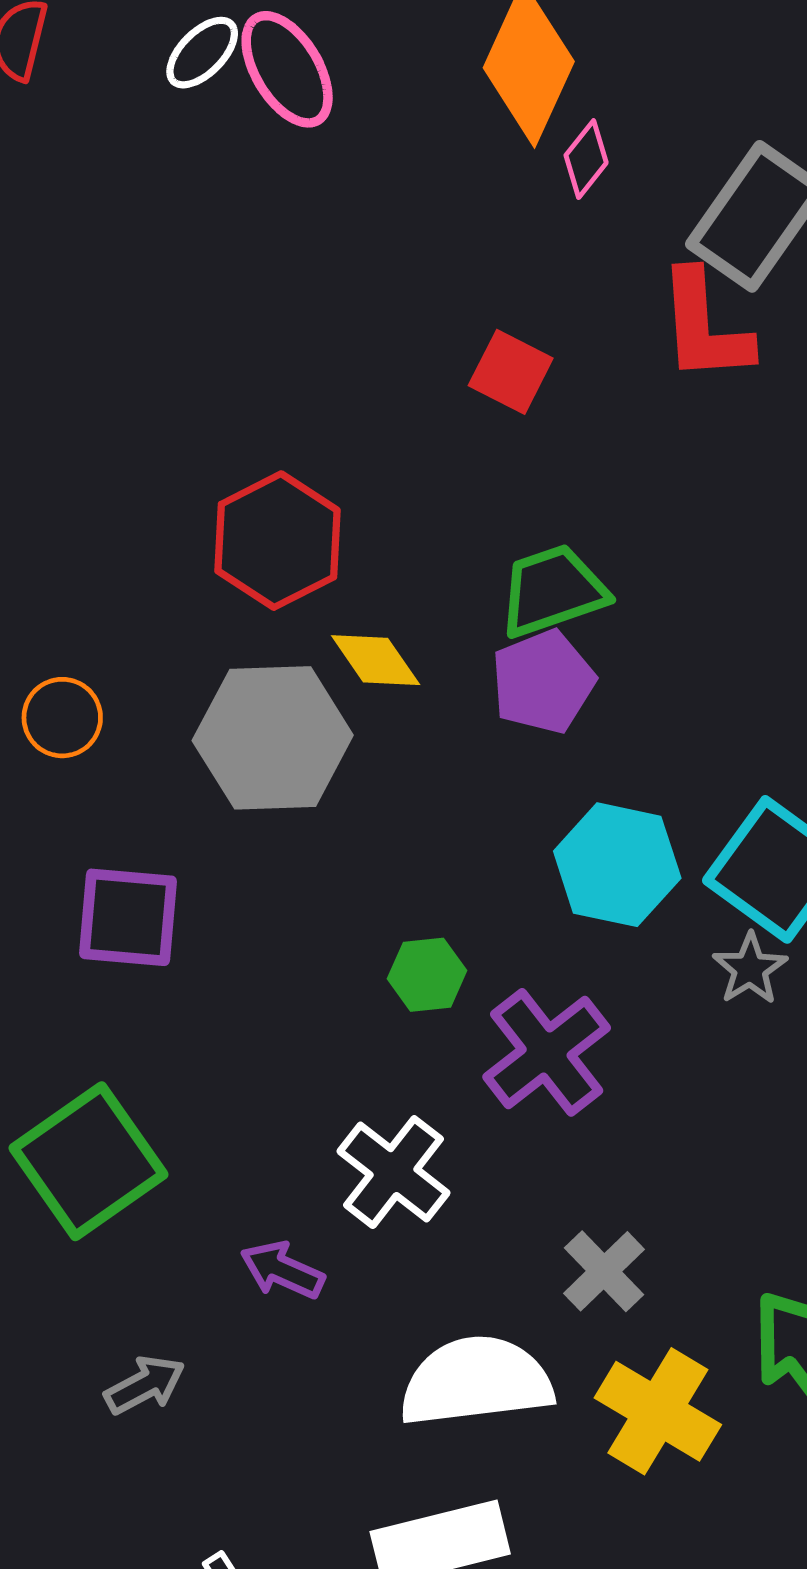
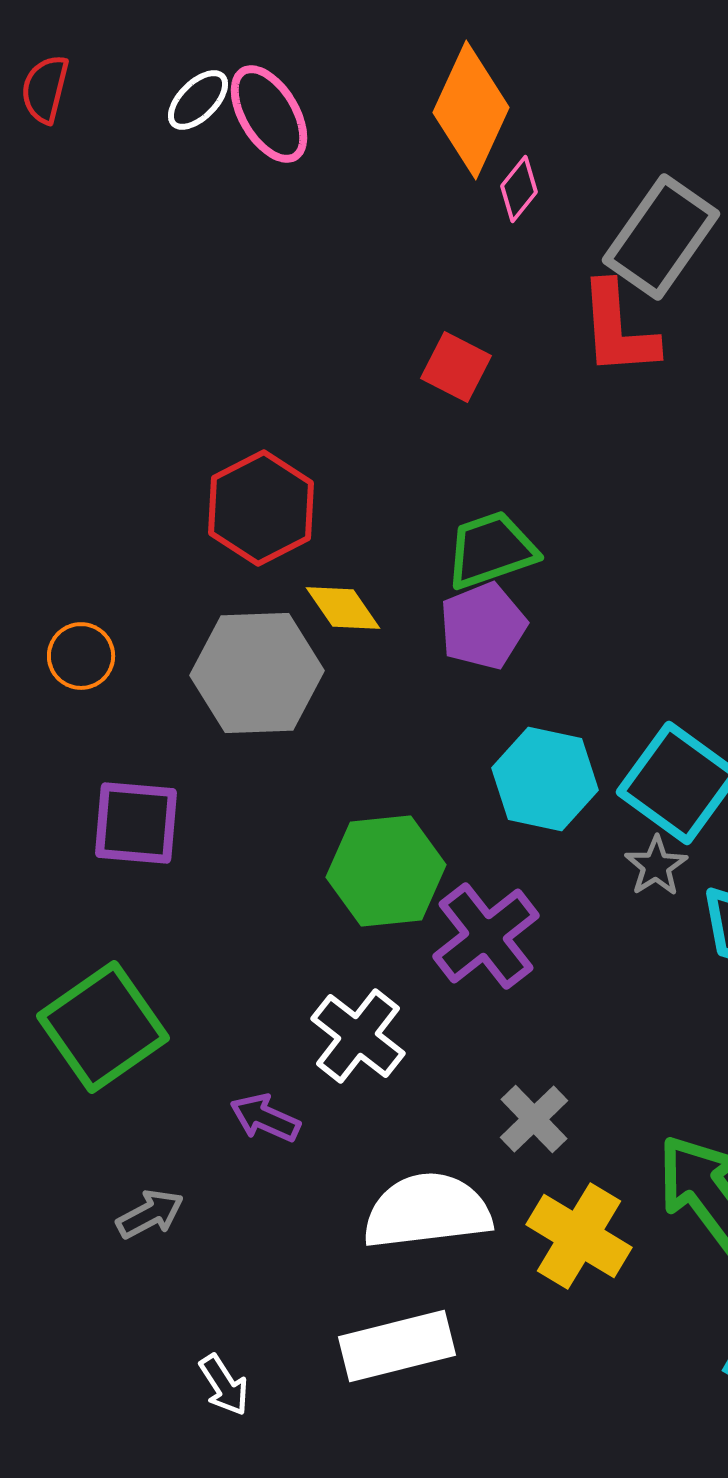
green hexagon: (427, 975) -> (386, 871), size x1.8

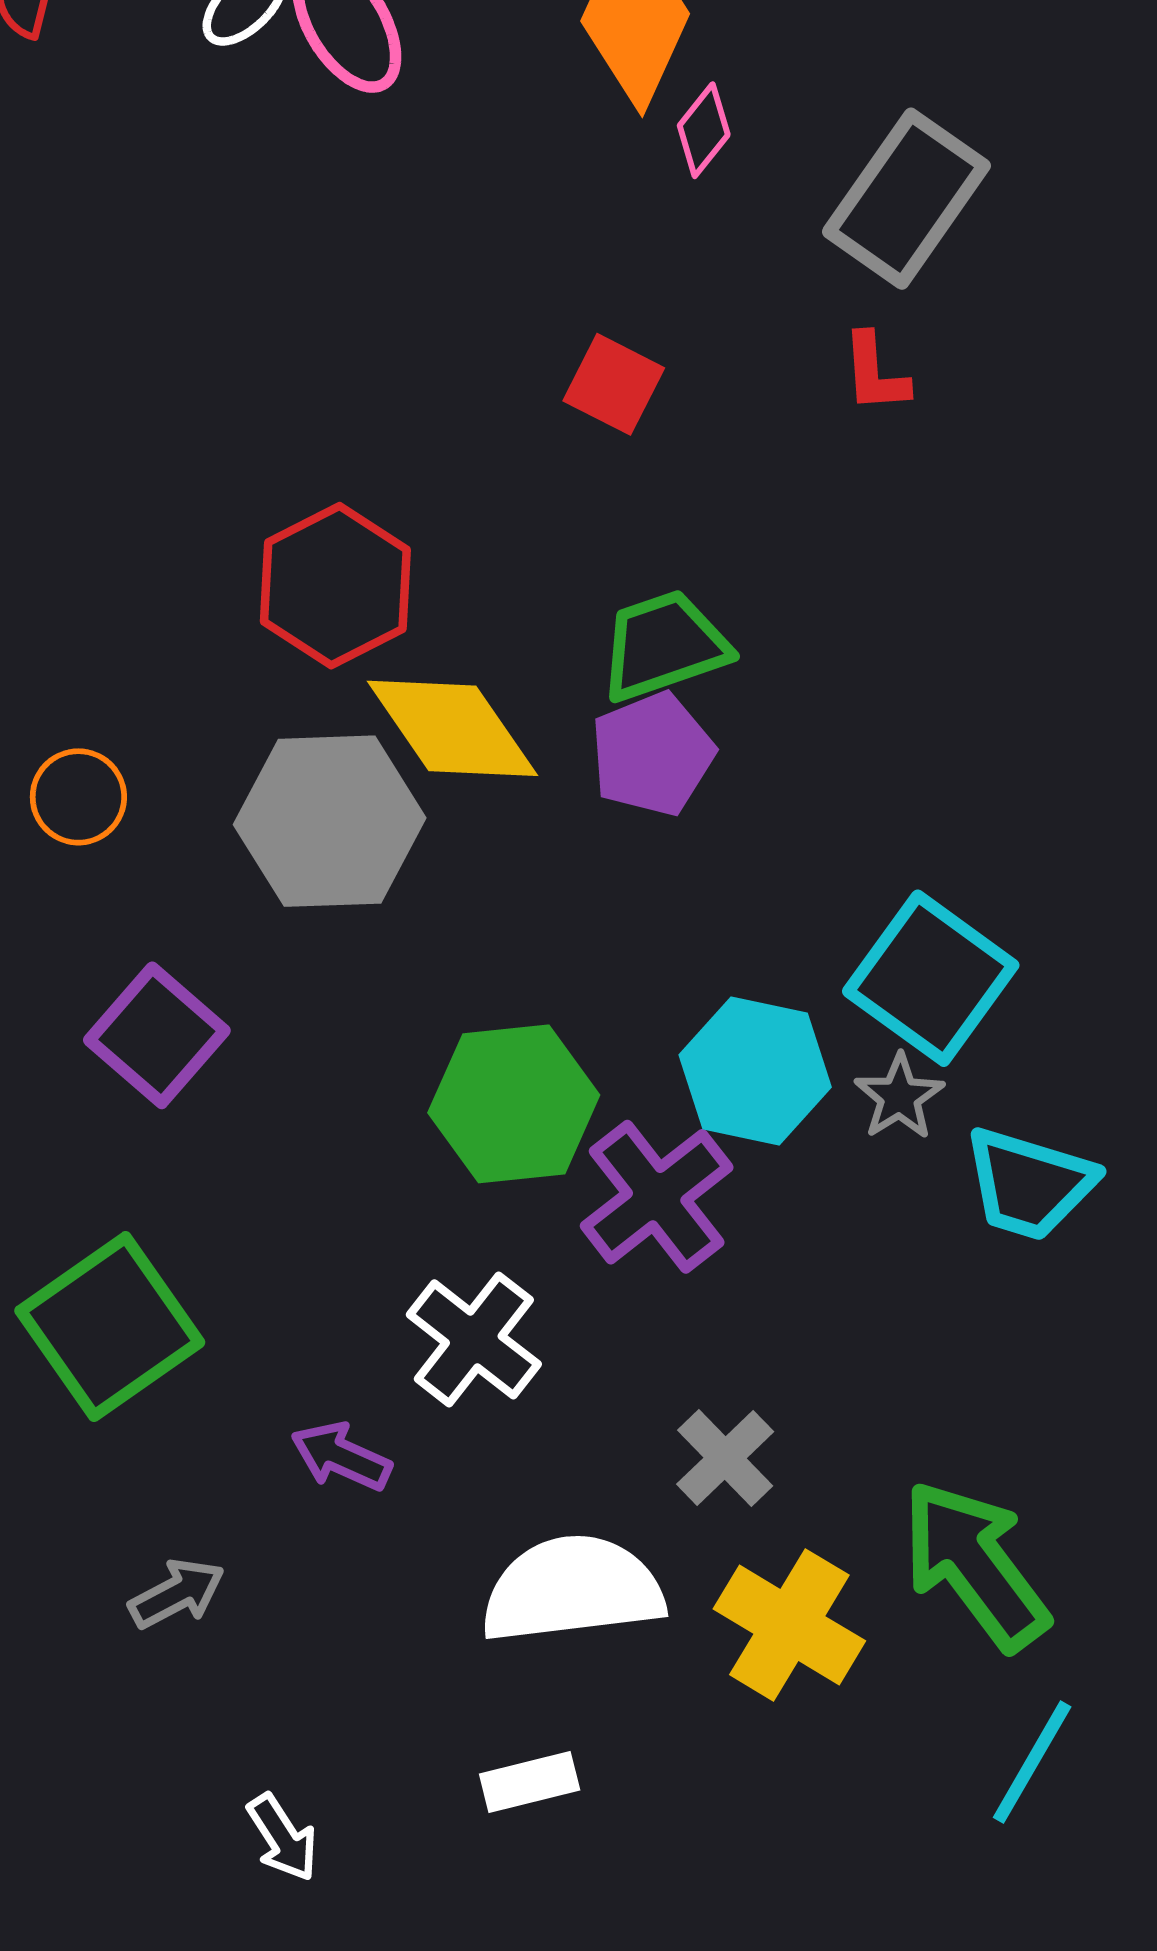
red L-shape: (618, 329) -> (875, 373), moved, size x0.6
yellow diamond: (343, 608) -> (452, 728), size x1.6
cyan hexagon: (545, 779) -> (755, 1071), moved
purple square: (136, 823) -> (157, 1035), turned 36
white rectangle: (397, 1346) -> (530, 1782), size x0.6

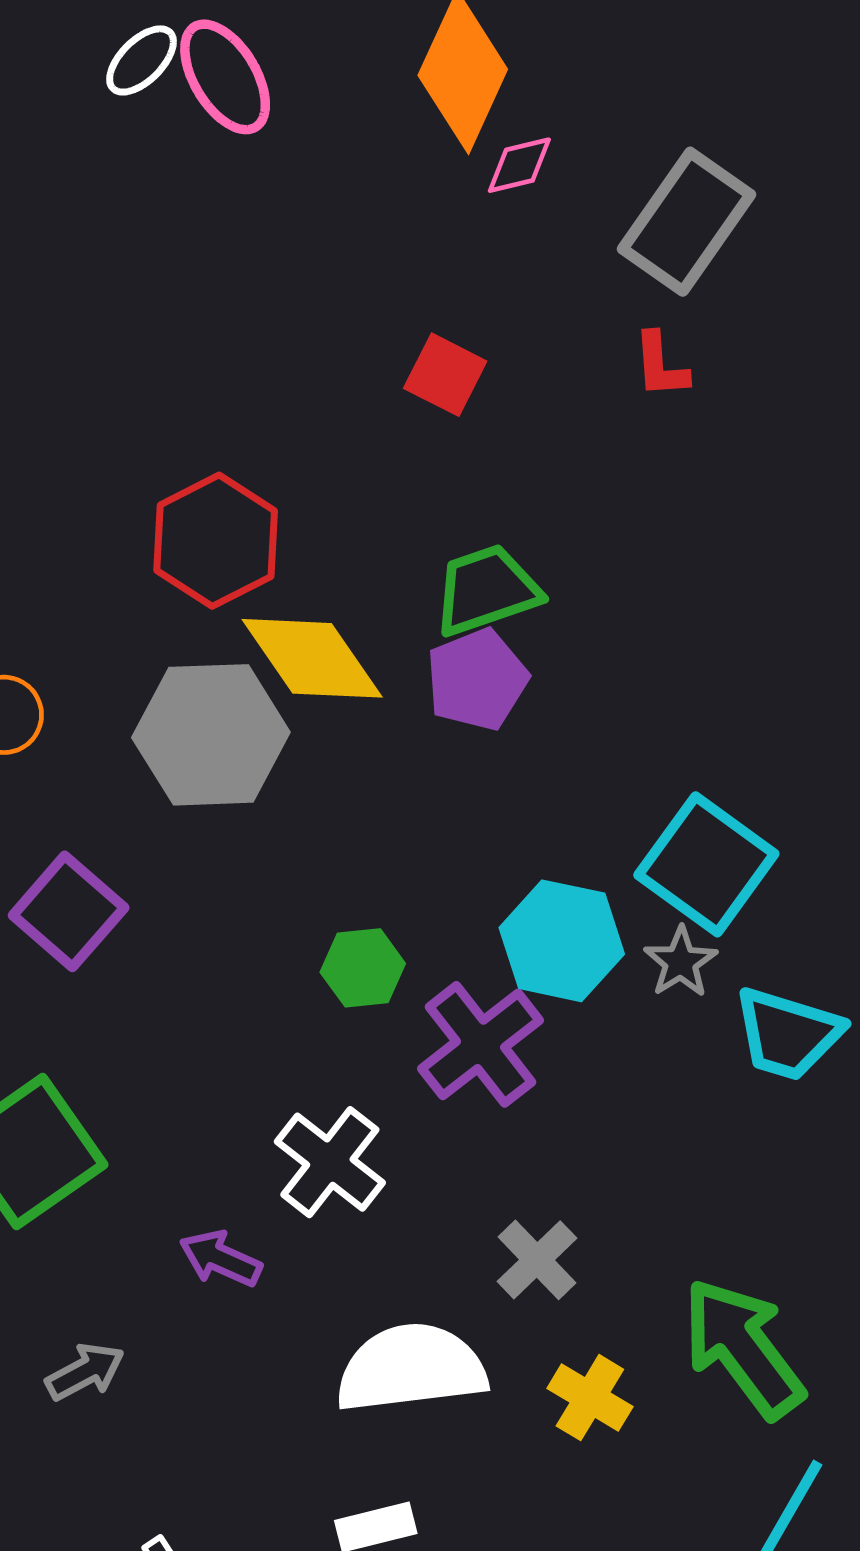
pink diamond: (704, 130) -> (519, 165), turned 38
green hexagon: (514, 1104) -> (363, 968), size x0.6
yellow cross: (789, 1625) -> (590, 1398), size x0.7

